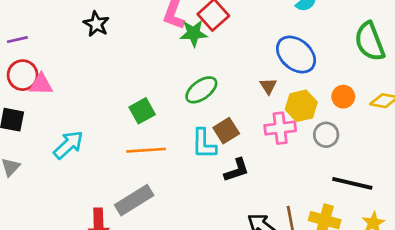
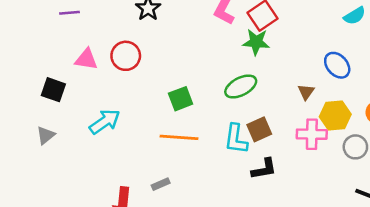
green star: (194, 33) -> (256, 42), moved
blue ellipse: (296, 55) -> (337, 65), size x0.7
red circle: (23, 75) -> (126, 56), moved
gray rectangle: (134, 200) -> (161, 184), size x0.5

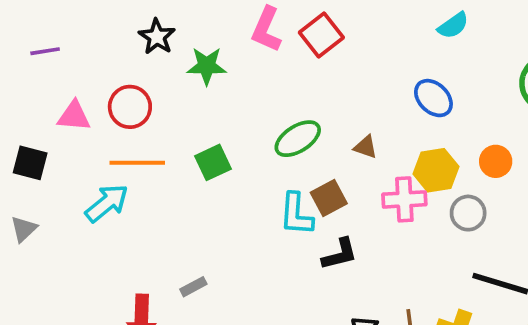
green star: (256, 42) -> (207, 66), moved
brown triangle: (306, 92) -> (365, 147), moved, turned -42
orange line: (179, 137) -> (137, 163), moved

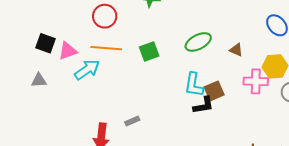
pink triangle: (74, 116) -> (68, 51), moved, turned -30
brown square: (329, 198) -> (214, 91), moved
gray triangle: (24, 229) -> (39, 80), turned 35
black L-shape: (340, 254) -> (203, 105), moved

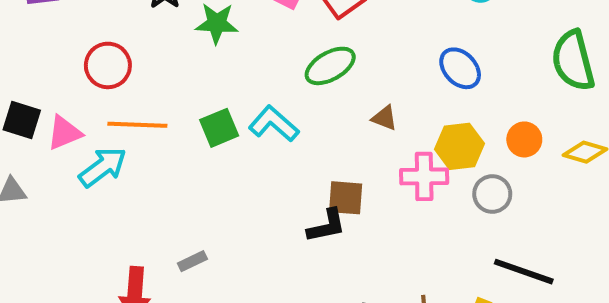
red circle: (105, 16) -> (108, 65), moved
green ellipse: (198, 42) -> (330, 66), moved
cyan L-shape: (194, 85) -> (274, 124), moved, turned 125
brown square: (214, 91) -> (346, 198), turned 30

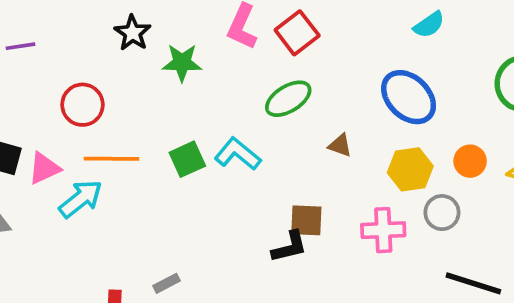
blue ellipse: (460, 68) -> (409, 97), size x1.4
pink cross: (424, 176) -> (383, 230), moved

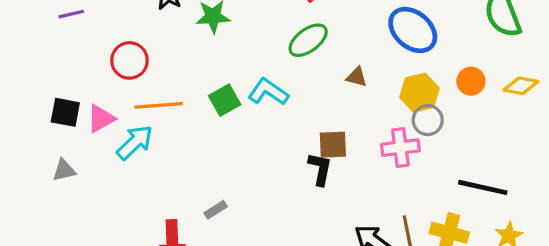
gray circle: (442, 213) -> (428, 120), moved
black L-shape: (289, 247) -> (320, 169), turned -60

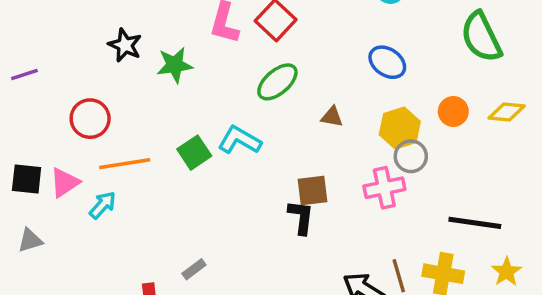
blue ellipse: (413, 30) -> (387, 62), size x0.7
cyan arrow: (135, 143) -> (103, 205), size x0.7

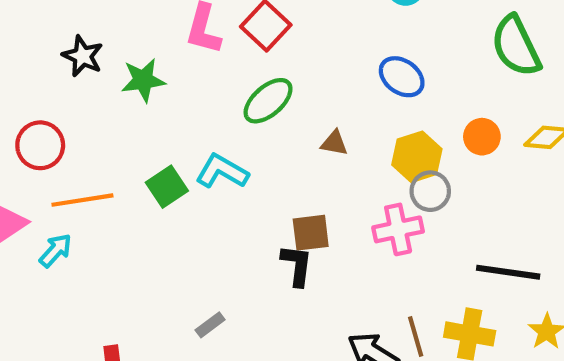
gray rectangle: (194, 269) -> (210, 325), moved

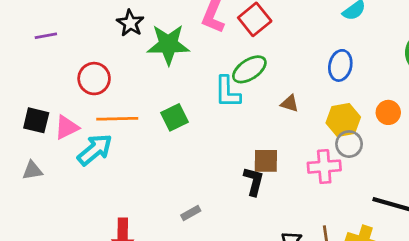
blue ellipse: (402, 77) -> (340, 65), turned 60
green star: (143, 80) -> (168, 44), size x1.4
cyan L-shape: (222, 171) -> (227, 92), moved, turned -128
cyan arrow: (55, 250) -> (95, 150), size x1.5

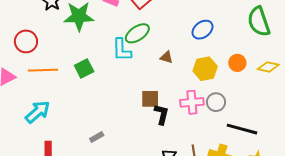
blue ellipse: (340, 65) -> (203, 30), turned 40
gray circle: (349, 144) -> (216, 102), moved
cyan arrow: (95, 150) -> (38, 112), moved
black L-shape: (254, 181) -> (162, 114), moved

